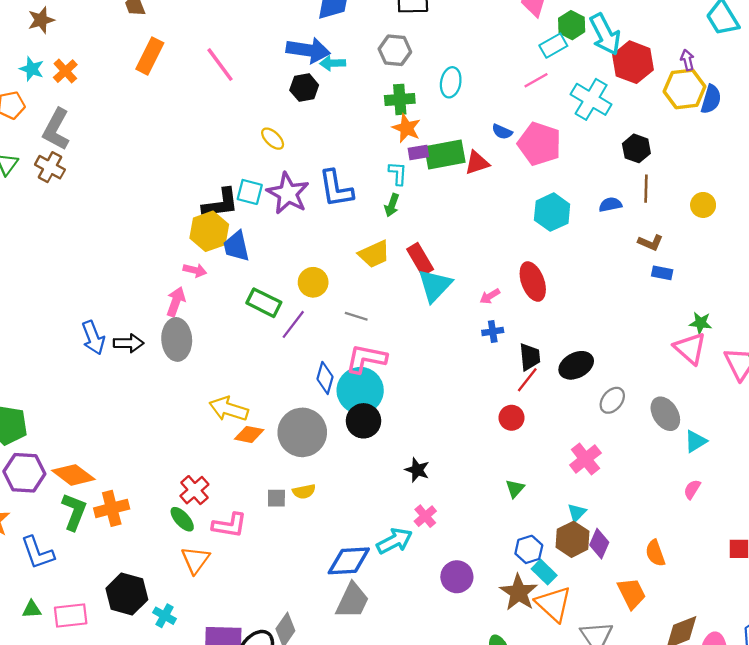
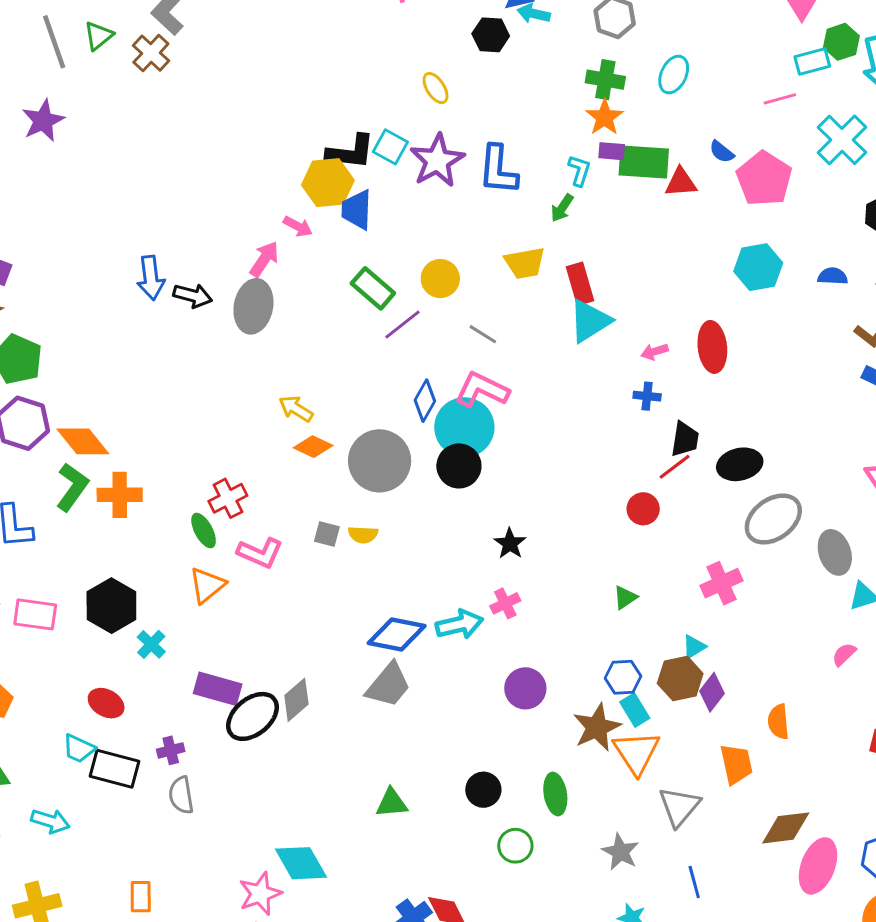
gray ellipse: (612, 400) -> (773, 519), size x1.6
yellow arrow: (229, 409) -> (296, 409), size x0.7

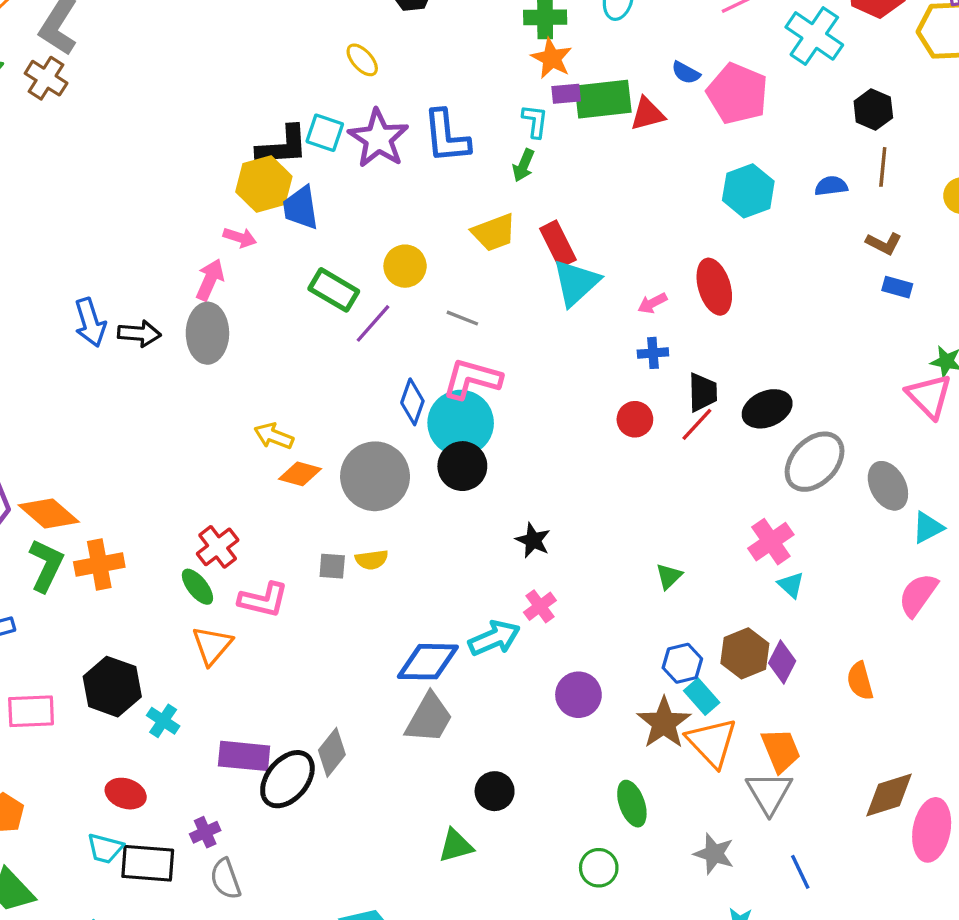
red circle: (643, 509) -> (635, 419), moved
cyan triangle: (694, 647) -> (791, 585), moved, turned -36
pink semicircle: (844, 654) -> (918, 595), size x1.6
orange trapezoid: (736, 764) -> (781, 750), moved
black circle: (483, 790) -> (495, 791), moved

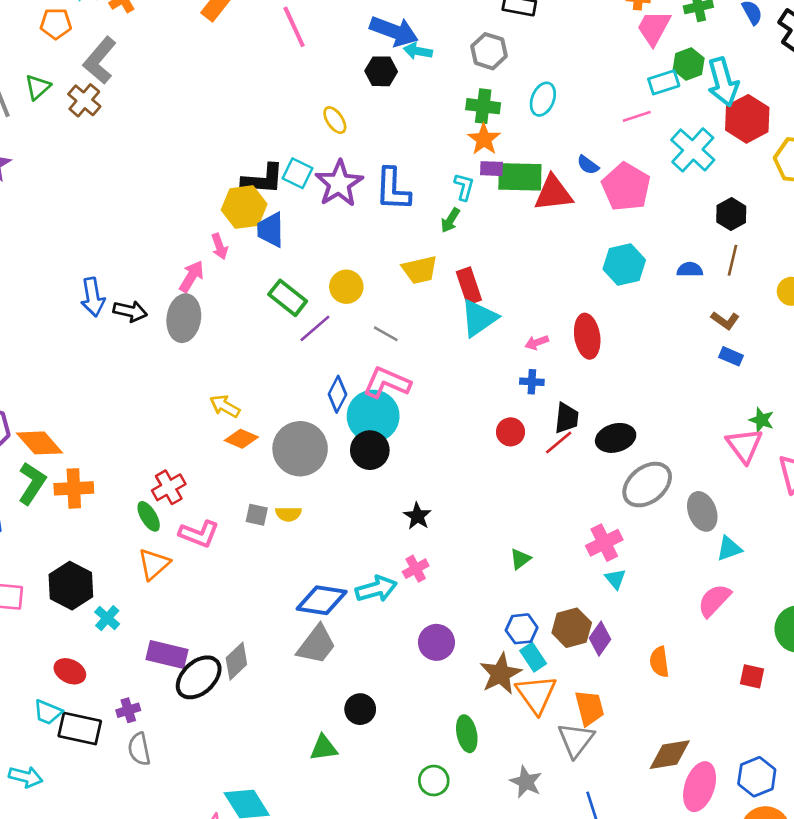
red triangle: (647, 114) -> (553, 193), size x1.4
pink arrow: (240, 238) -> (220, 246), turned 45

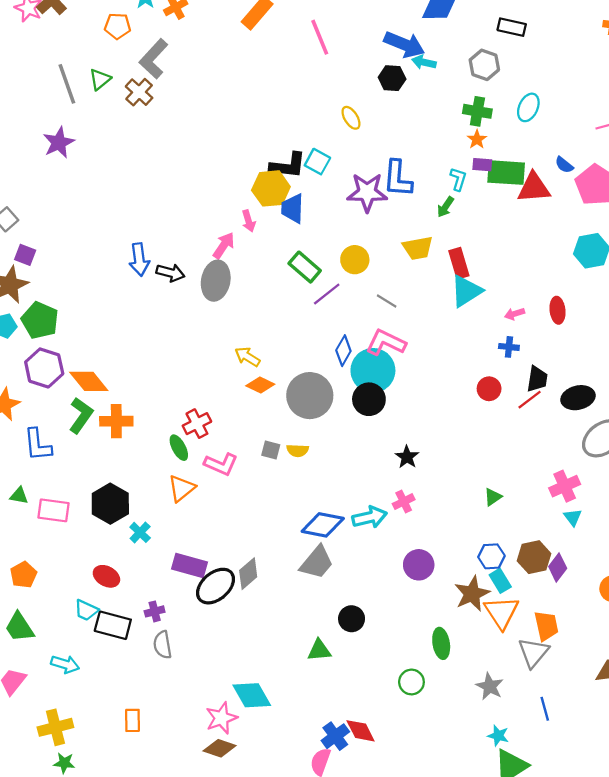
orange star: (484, 139) -> (477, 139), size x0.7
purple star: (339, 184) -> (367, 192), moved, turned 30
red ellipse: (587, 336) -> (558, 310), size x0.7

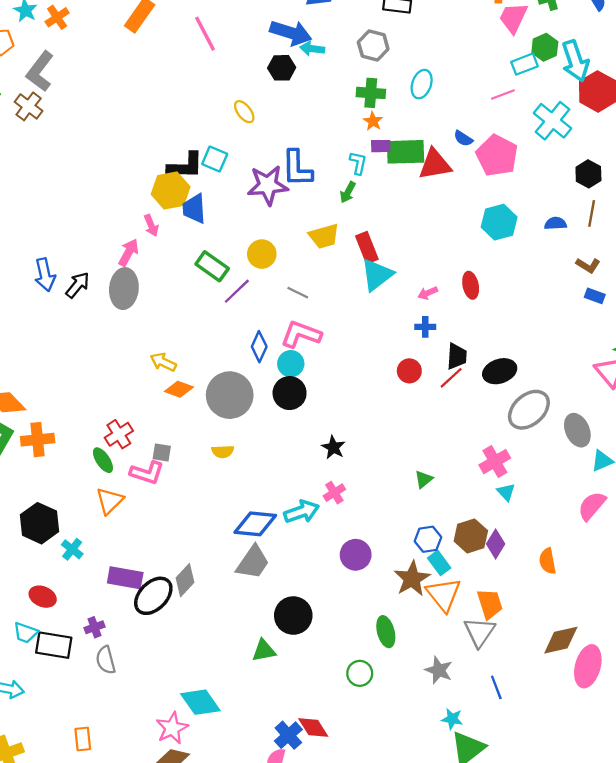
black arrow: (170, 273) -> (78, 285), turned -60
cyan circle: (373, 370) -> (291, 364), size x0.6
gray square: (271, 450) -> (162, 452), moved
black circle: (352, 619) -> (293, 616), size x1.4

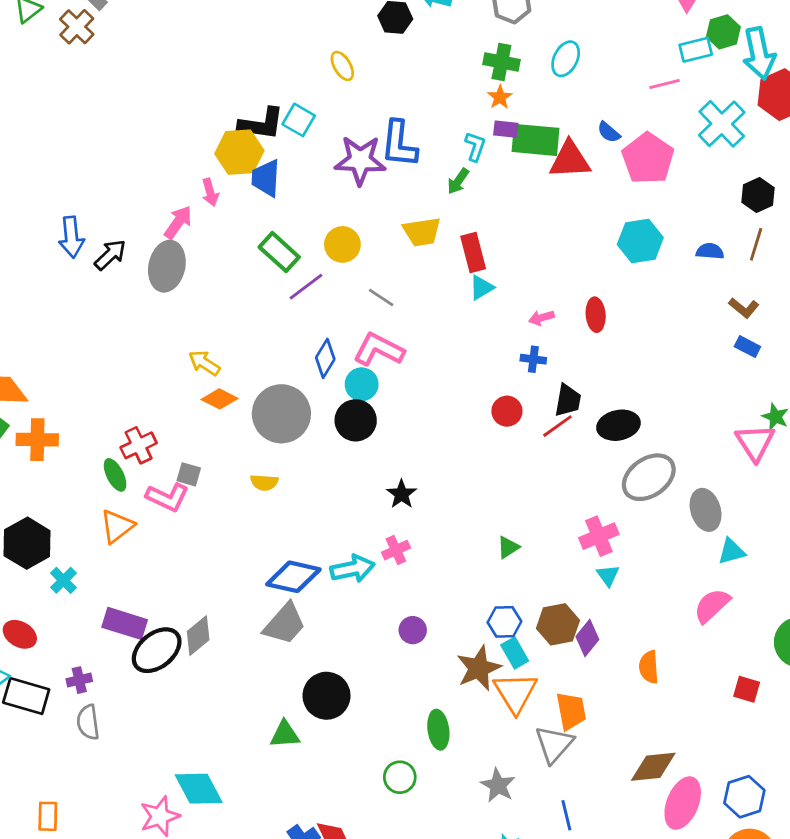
cyan triangle: (377, 275) -> (481, 288), size x0.6
purple circle: (356, 555) -> (413, 630), size x0.7

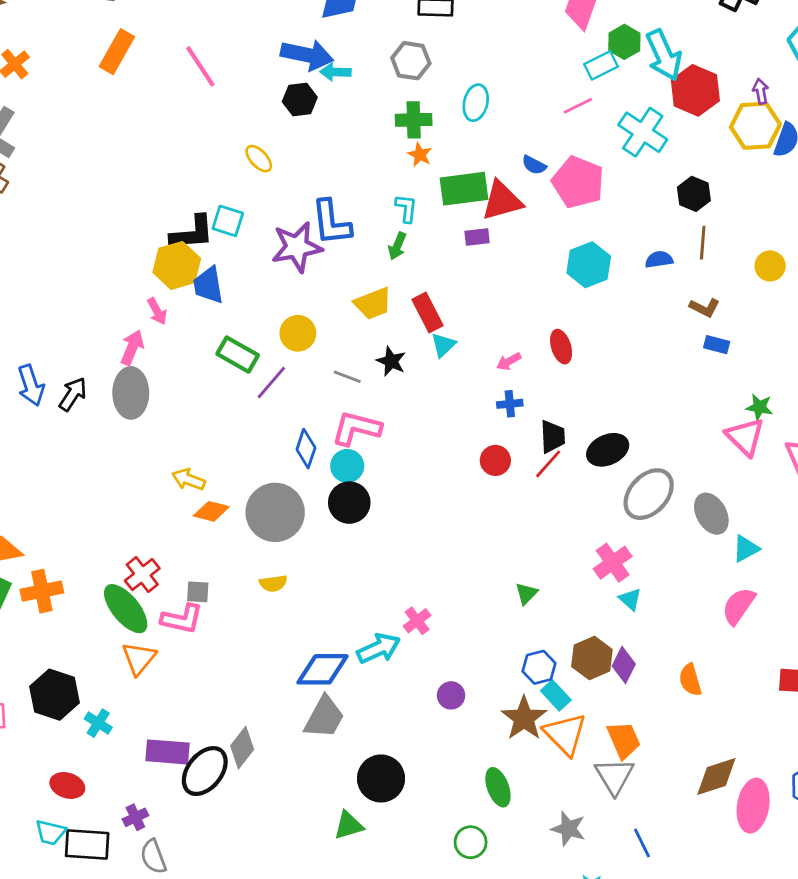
purple rectangle: (506, 129) -> (477, 237), moved
green ellipse: (115, 475) -> (126, 609), size x1.6
black star: (402, 494) -> (391, 361), moved

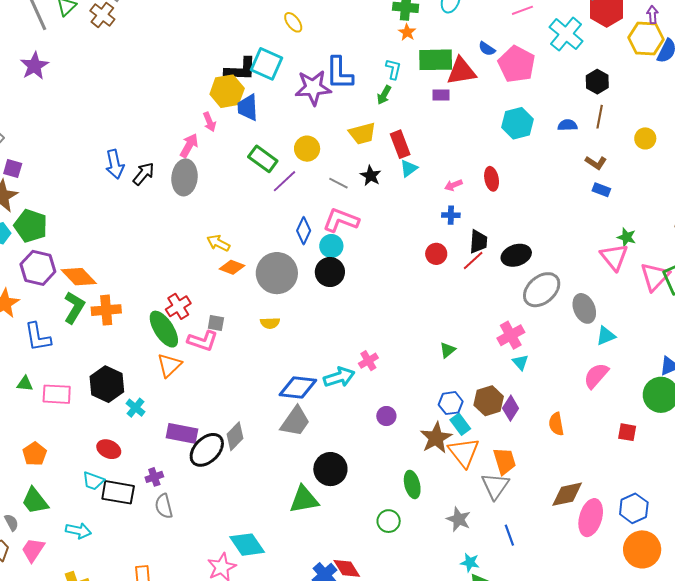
cyan square: (228, 221) -> (267, 64), size x1.4
green triangle: (349, 825) -> (304, 500), size x1.4

